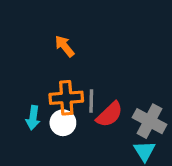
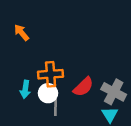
orange arrow: (65, 46) -> (21, 33), moved
gray line: (91, 101) -> (56, 107), moved

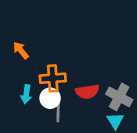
orange arrow: (21, 33) -> (21, 50), moved
red semicircle: (83, 87) -> (87, 92), turned 35

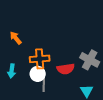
cyan arrow: (26, 94) -> (12, 71), moved
gray cross: (119, 97) -> (90, 60), moved

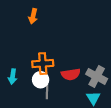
orange arrow: (16, 38) -> (33, 16), moved, turned -128
gray cross: (90, 60) -> (97, 76), moved

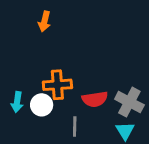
white circle: (41, 80) -> (42, 105), moved
gray line: (47, 92) -> (75, 127), moved

